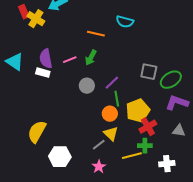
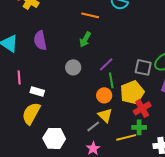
pink line: (70, 60) -> (19, 77), moved, turned -72
gray square: (149, 72) -> (143, 67), moved
white rectangle: (43, 73) -> (37, 91), moved
gray circle: (87, 86) -> (73, 67), moved

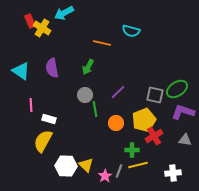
green arrow: (85, 39) -> (88, 67), moved
green line: (111, 80) -> (95, 109), moved
yellow triangle: (105, 115) -> (86, 165), moved
gray line: (93, 126) -> (119, 171), moved, turned -32
green cross: (139, 127) -> (132, 150), moved

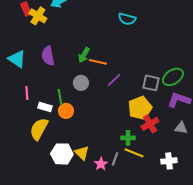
orange line: (102, 43) -> (98, 62), moved
green line: (95, 109) -> (60, 97), moved
orange circle: (116, 123) -> (66, 111), moved
yellow line: (138, 165) -> (134, 153), turned 36

